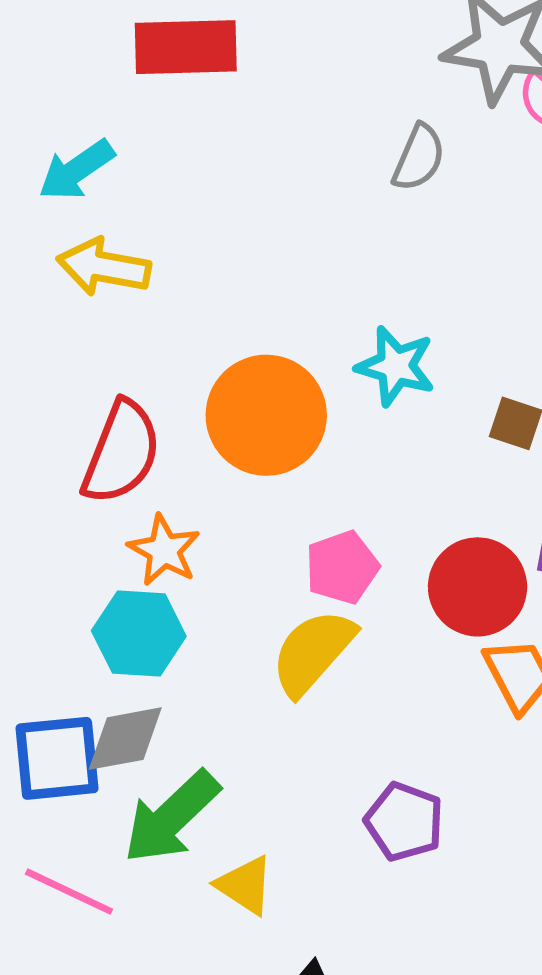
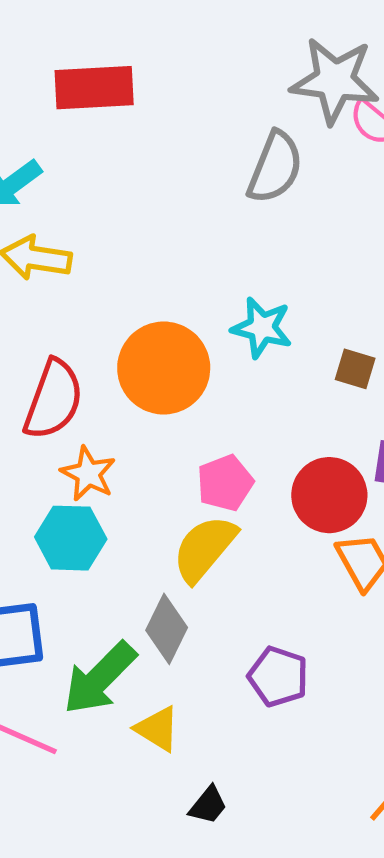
gray semicircle: (419, 158) -> (275, 167), size x1.4
gray diamond: (125, 739) -> (167, 629), moved, turned -52

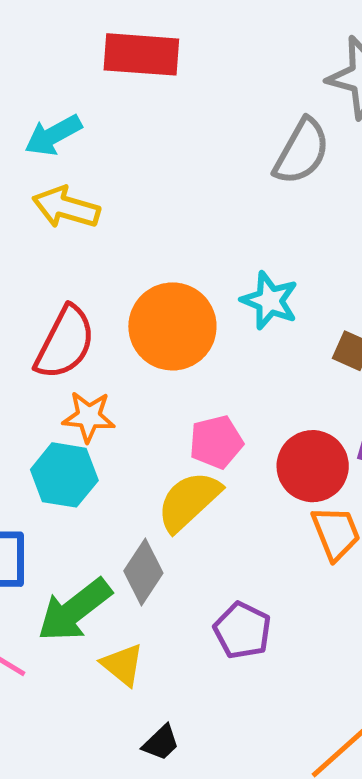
orange star: (88, 474) -> (89, 417), turned -30

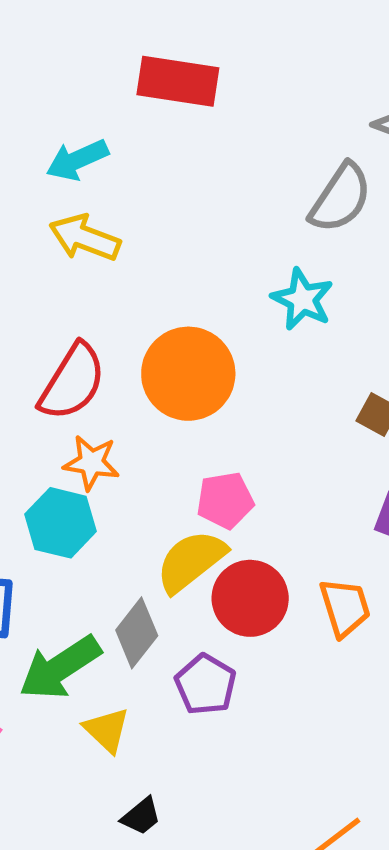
cyan star: (270, 301) -> (302, 299), moved
red circle: (313, 466) -> (250, 598), moved
purple pentagon: (242, 630) -> (206, 684), moved

